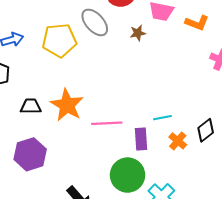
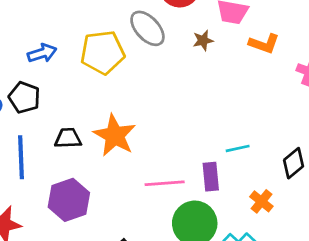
orange L-shape: (197, 23) -> (264, 44), moved
pink line: (107, 123) -> (165, 183), moved
orange cross: (178, 141) -> (261, 201), moved

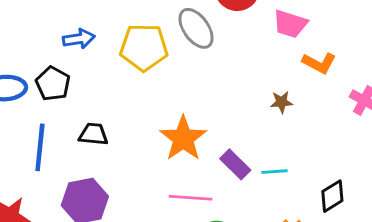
brown star: (203, 40) -> (282, 102), moved
orange star: (115, 135) -> (183, 138), moved
purple rectangle: (211, 177) -> (235, 164), moved, turned -48

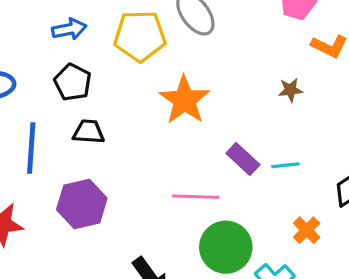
black pentagon: (53, 84) -> (73, 82), moved
orange star: (183, 138) -> (184, 100), moved

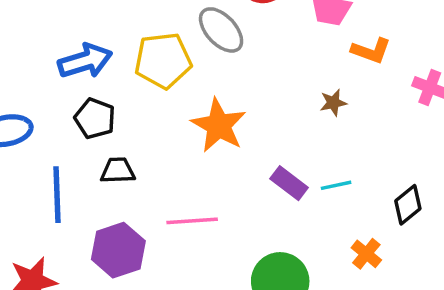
blue arrow: (69, 29) -> (85, 61), size x1.4
pink line: (196, 197) -> (192, 221), moved

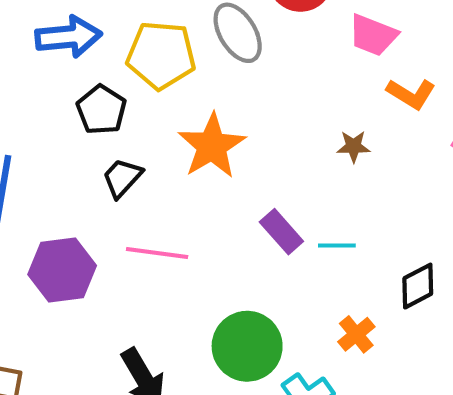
black pentagon: (95, 118) -> (101, 110), moved
black trapezoid: (118, 171) -> (122, 178), moved, turned -57

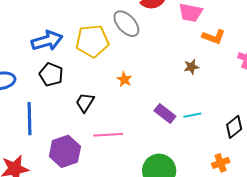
black pentagon: (101, 110) -> (51, 74), moved
orange star: (212, 146) -> (124, 79), size x0.5
orange cross: (356, 334) -> (221, 163), moved, turned 30

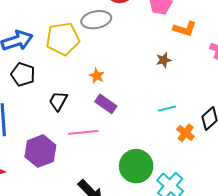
gray ellipse: (126, 24) -> (96, 20), turned -56
purple rectangle: (165, 114) -> (106, 104), moved
orange cross: (221, 163) -> (186, 133), moved, turned -30

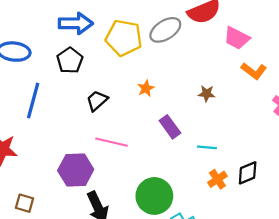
gray ellipse: (96, 20) -> (165, 30), turned -40
brown star: (164, 60) -> (207, 94), moved
purple rectangle: (106, 104) -> (170, 127), moved
purple hexagon: (40, 151) -> (76, 170), moved

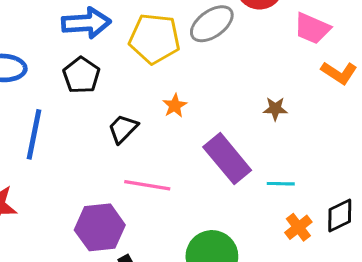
orange star: (146, 88) -> (175, 106), moved
purple rectangle: (170, 127) -> (227, 159), size x1.5

